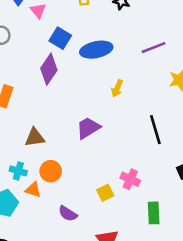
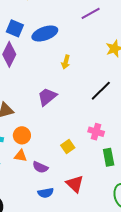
purple line: (153, 48) -> (91, 13), moved
black line: (155, 130) -> (101, 91), turned 70
pink cross: (130, 179) -> (96, 132), moved
orange triangle: (33, 190) -> (21, 156), moved

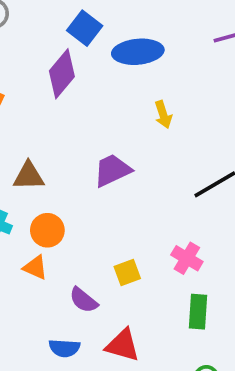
yellow arrow: (66, 62) -> (163, 115), turned -48
purple semicircle: (40, 167) -> (84, 300), moved
red triangle: (75, 184) -> (123, 345), turned -42

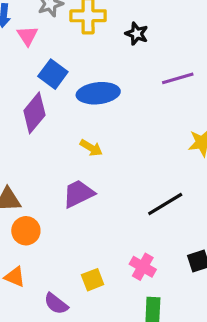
yellow arrow: (163, 115) -> (91, 148), moved, turned -40
orange circle: (47, 230) -> (26, 231), moved

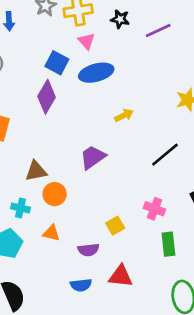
pink triangle: (27, 36) -> (86, 41), moved
purple line: (178, 78) -> (158, 30), moved
yellow arrow: (91, 148) -> (124, 115), moved, turned -48
purple semicircle: (56, 304) -> (88, 250), turned -35

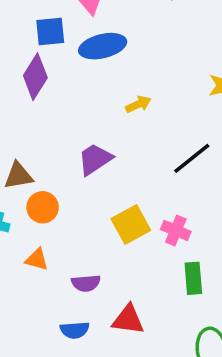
blue square: (57, 63) -> (50, 31), turned -35
yellow square: (115, 226) -> (131, 225), moved, size x1.5

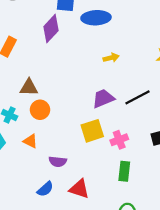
purple trapezoid: (95, 159) -> (103, 99), moved
pink cross: (176, 230) -> (119, 140), turned 36
blue semicircle: (75, 330) -> (45, 189), turned -48

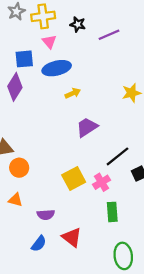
yellow arrow: (111, 58) -> (73, 93), moved
black line: (138, 97) -> (117, 156), moved
purple trapezoid: (103, 99) -> (87, 127), moved
red triangle: (79, 189) -> (72, 237), turned 30

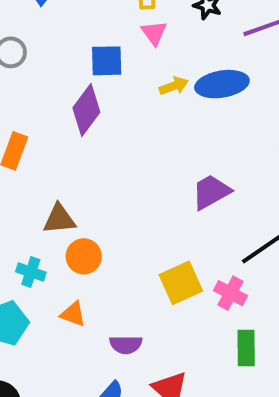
blue ellipse: (57, 68) -> (222, 84), moved
yellow arrow: (73, 93) -> (174, 86), moved
pink cross: (102, 182) -> (231, 293), turned -35

